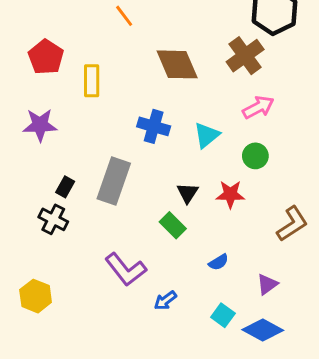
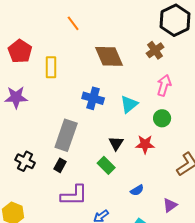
brown cross: (245, 56) -> (155, 50), size x0.7
pink arrow: (258, 107) -> (164, 85), turned -45
black rectangle: (65, 187) -> (60, 165), moved
purple L-shape: (126, 270) -> (74, 195), turned -52

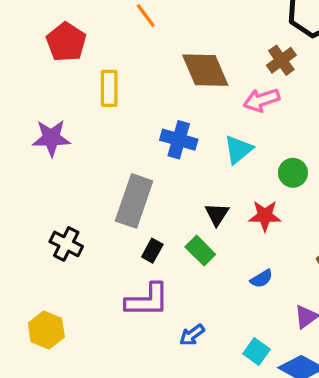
red pentagon: (20, 51) -> (66, 42), moved
pink arrow: (164, 85) -> (261, 100), moved, turned -125
black rectangle: (60, 165) -> (152, 251), moved
blue semicircle: (137, 190) -> (261, 279), moved

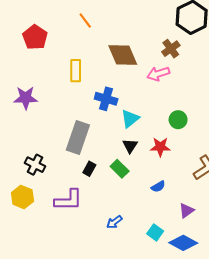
yellow rectangle: (109, 88) -> (76, 71), moved
cyan triangle: (238, 150) -> (130, 119), moved
purple L-shape: (147, 300) -> (68, 200), moved
yellow hexagon: (46, 330) -> (22, 197), moved

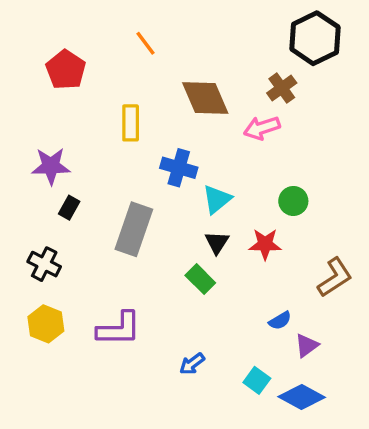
black cross: (35, 165) -> (44, 264), moved
black rectangle: (89, 169) -> (69, 208), moved
blue semicircle: (158, 187) -> (280, 321), moved

